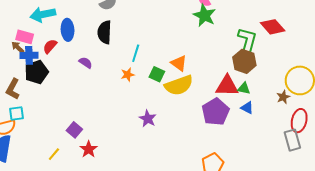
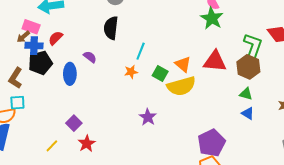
blue ellipse: (68, 30) -> (70, 74), moved
brown arrow: (18, 47) -> (23, 37), turned -88
red triangle: (227, 86) -> (215, 61), moved
purple pentagon: (216, 112) -> (211, 143), moved

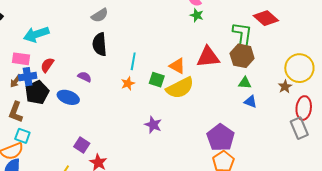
green star: (212, 18) -> (197, 15), size x0.6
brown arrow: (23, 37) -> (16, 81), moved
blue ellipse: (70, 74) -> (68, 97), turned -60
cyan square: (17, 103) -> (22, 136), turned 35

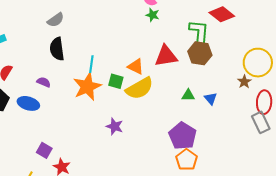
orange star: (128, 83) -> (87, 87), size x2.0
green triangle: (245, 83) -> (188, 95), moved
blue triangle: (250, 102) -> (211, 99), turned 32

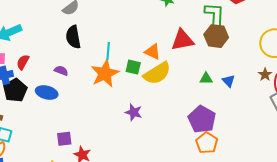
brown star: (244, 82) -> (265, 75), moved
purple square: (44, 150) -> (64, 139), turned -35

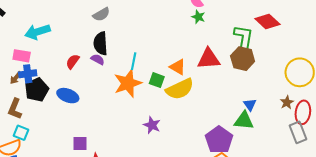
red semicircle: (23, 62) -> (73, 62), moved
purple semicircle: (61, 71) -> (98, 59), moved
green triangle: (206, 79) -> (244, 121), moved, size x1.5

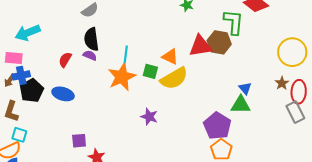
brown hexagon: (243, 59) -> (219, 42), moved

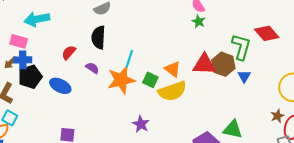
purple semicircle: (90, 55) -> (92, 68), moved
blue triangle: (245, 88) -> (244, 76), moved

